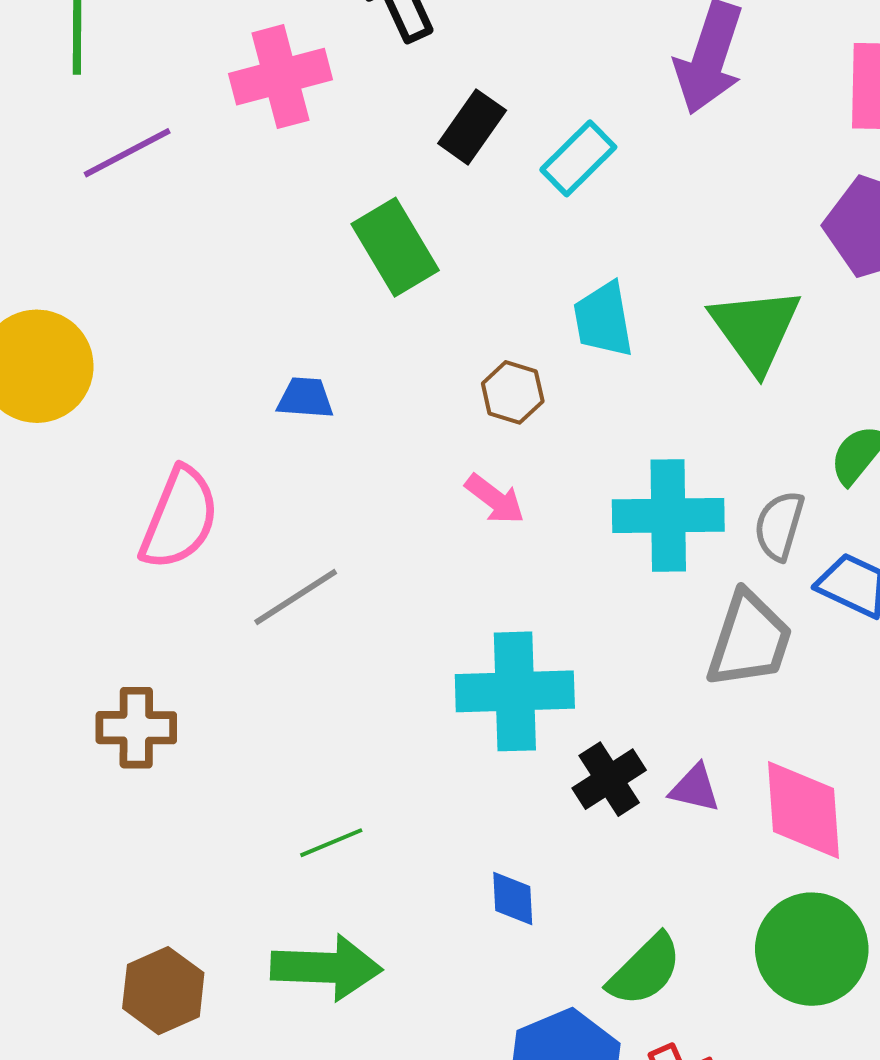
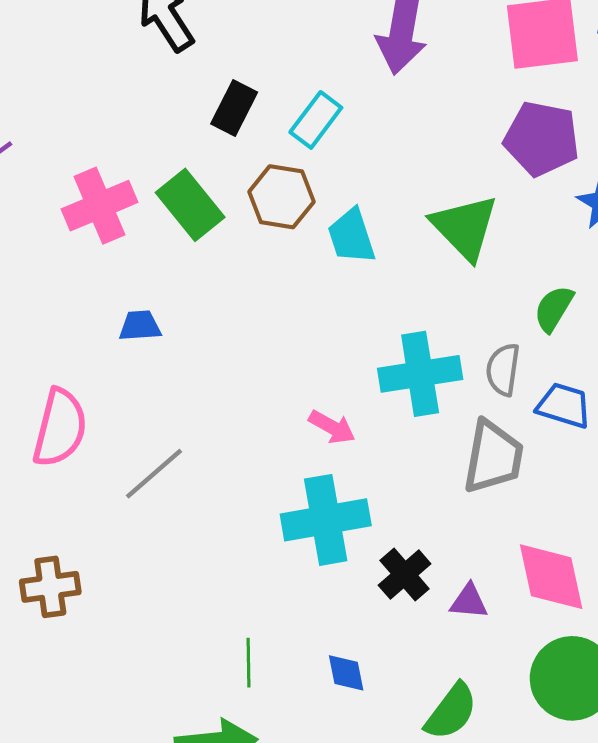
pink cross: (280, 77) -> (99, 206), moved
brown hexagon: (513, 392) -> (281, 197), moved, size x1.4
pink arrow: (495, 499) -> (332, 427), moved
purple triangle: (695, 788) -> (469, 601), moved
green line: (331, 843) -> (248, 663), moved, turned -60

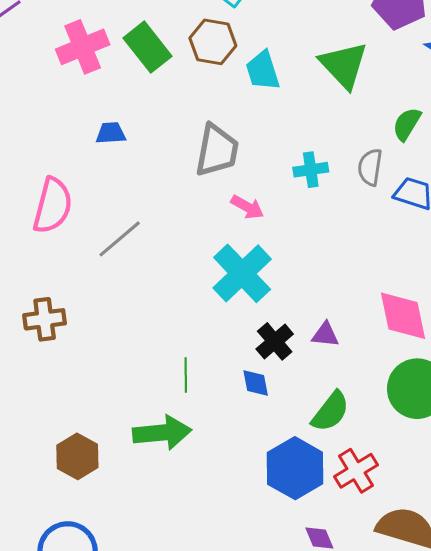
cyan cross: (420, 374) -> (311, 170), size x0.6
gray trapezoid: (493, 457) -> (217, 150), moved
cyan cross: (326, 520) -> (242, 273), turned -34
black cross: (405, 575) -> (275, 341), moved
purple triangle: (469, 601) -> (325, 335), moved

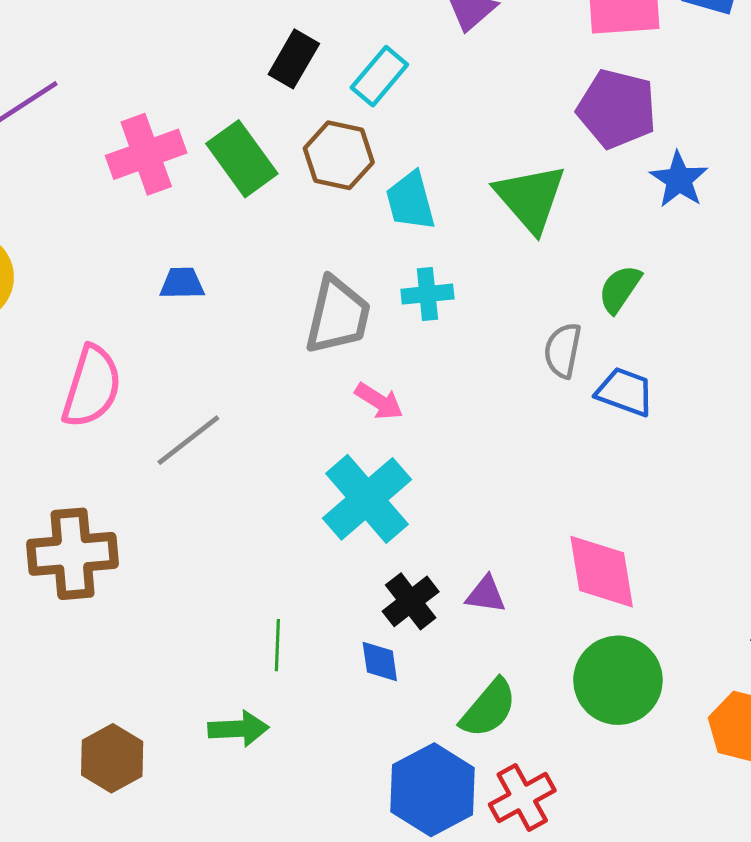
cyan cross: (311, 170) -> (427, 294), moved
brown cross: (45, 319) -> (72, 554), size x1.4
green arrow: (162, 433) -> (238, 729), size x0.7

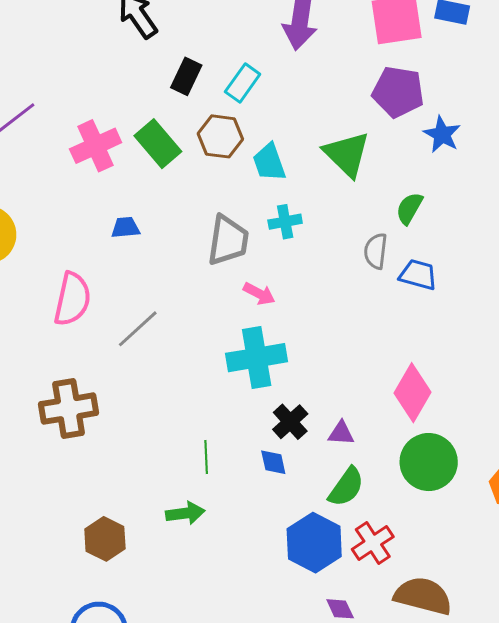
cyan cross: (367, 499) -> (257, 358), turned 36
pink diamond: (602, 572) -> (412, 393), turned 44
purple triangle: (486, 595) -> (341, 433), moved

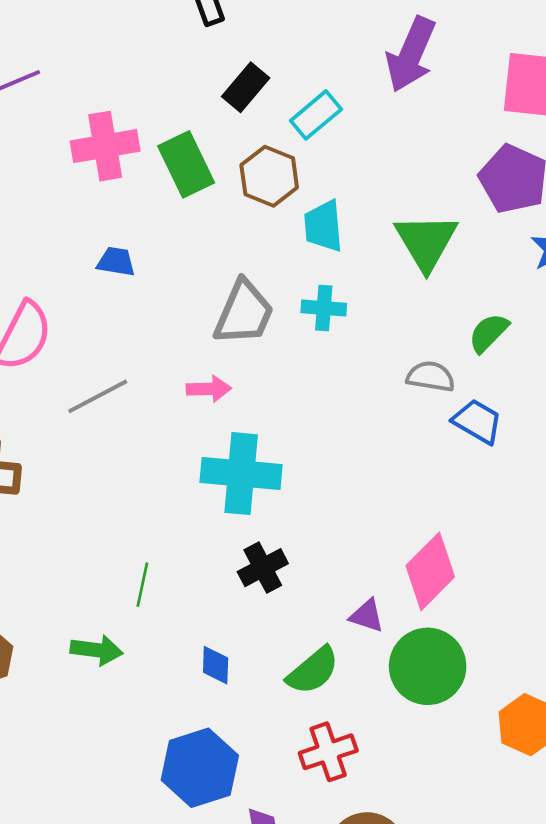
gray semicircle: (376, 251) -> (431, 377), turned 78
pink arrow: (259, 294) -> (209, 389), moved, turned -44
purple triangle: (341, 433) -> (367, 616), moved
blue diamond: (273, 462) -> (216, 665), moved
blue hexagon: (314, 543) -> (200, 768), moved

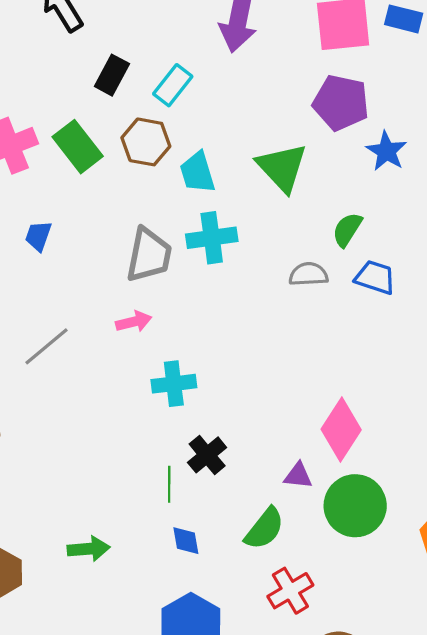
blue trapezoid: (116, 262) -> (38, 236), turned -68
cyan cross: (324, 308) -> (212, 238), size x1.4
blue trapezoid: (477, 421) -> (375, 277), moved
cyan cross: (241, 474) -> (174, 384), size x0.7
green line: (142, 585) -> (169, 484), moved

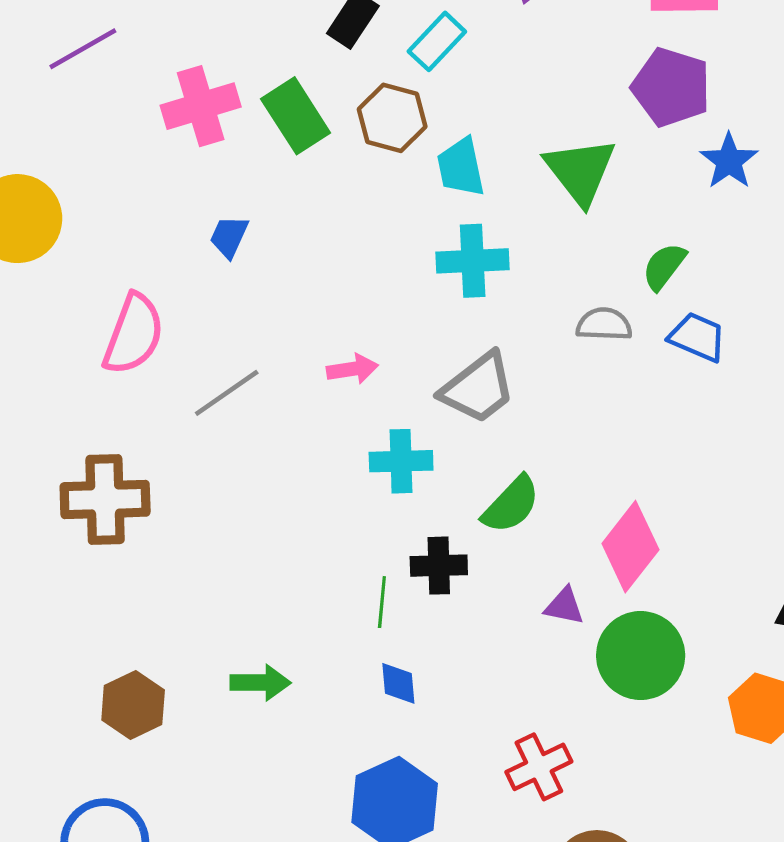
gray trapezoid: (149, 255) -> (478, 388), moved, turned 36
black cross: (207, 455) -> (439, 566), turned 33
green semicircle: (264, 529) -> (511, 505), moved

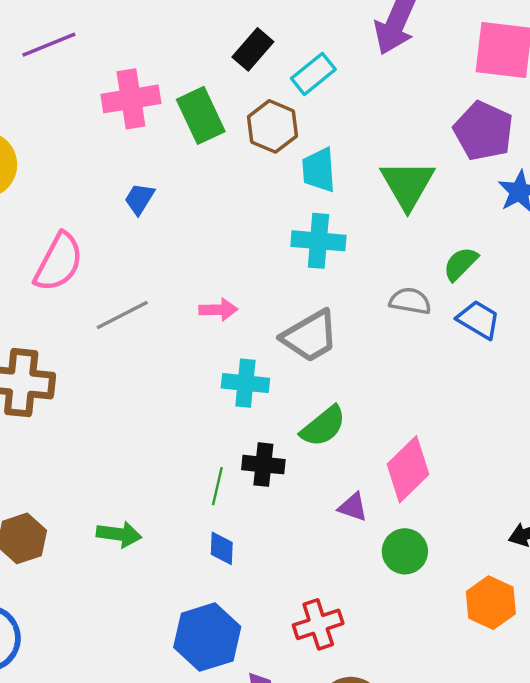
green circle: (641, 656) -> (405, 551), size x0.7

